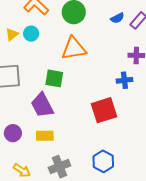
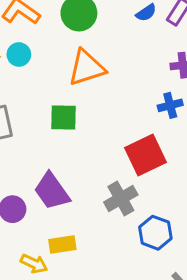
purple trapezoid: (42, 105) -> (52, 191), moved
yellow rectangle: (45, 136) -> (62, 244), moved
gray cross: (59, 167) -> (121, 198), moved

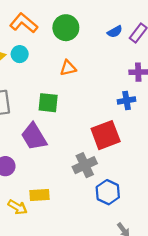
orange triangle: (87, 68) -> (68, 68), size x0.6
purple trapezoid: (52, 191) -> (34, 137), moved

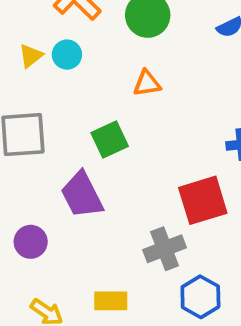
green square: (48, 103) -> (110, 140), turned -35
yellow rectangle: (39, 195) -> (111, 301), moved

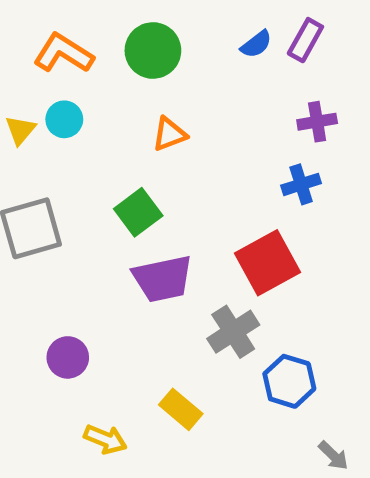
purple trapezoid: (82, 195) -> (163, 279), moved, turned -63
yellow rectangle: (111, 301) -> (181, 409), turned 52

